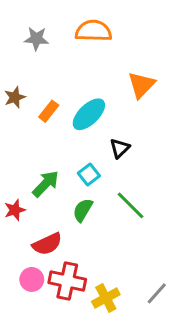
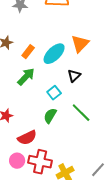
orange triangle: (141, 85) -> (80, 44), moved
green arrow: (46, 184) -> (26, 77), moved

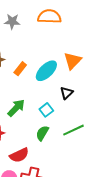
green arrow: (26, 77) -> (16, 108), moved
green line: (81, 113) -> (73, 130), turned -70

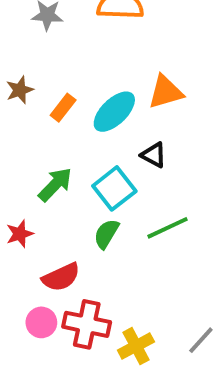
orange triangle: (72, 61) -> (166, 92), turned 30
black triangle: (66, 93) -> (154, 155), turned -48
cyan square: (46, 110) -> (114, 188), size x1.5

